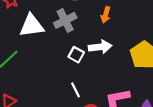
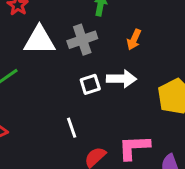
white square: (76, 55) -> (90, 84), turned 35
white line: (76, 90) -> (72, 128), moved

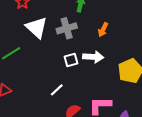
white triangle: (39, 40) -> (37, 28), turned 40
white line: (72, 128) -> (57, 90), turned 64

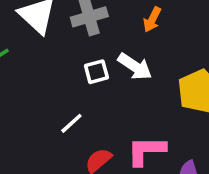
white arrow: (93, 57) -> (135, 67), turned 30

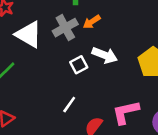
orange arrow: (152, 20) -> (92, 22), moved, turned 42

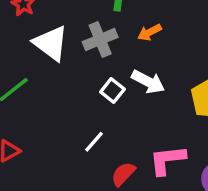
orange arrow: (92, 22) -> (149, 32), moved
white square: (79, 65) -> (112, 91), turned -30

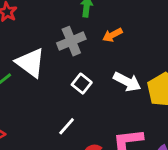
white triangle: (51, 43) -> (30, 63), moved
white arrow: (148, 82) -> (127, 82), moved

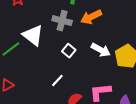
orange arrow: (112, 35) -> (91, 17), size x1.5
gray cross: (71, 41) -> (62, 21), turned 36

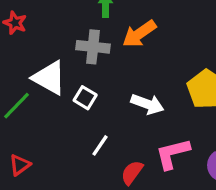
white arrow: (101, 50) -> (147, 104), moved
white square: (69, 51) -> (85, 98), moved

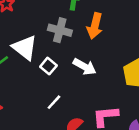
orange arrow: (139, 34) -> (95, 26), turned -50
white arrow: (147, 104) -> (85, 67), moved

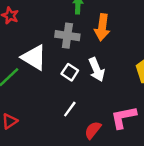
white square: (48, 66) -> (70, 72), moved
white arrow: (85, 67) -> (97, 70), turned 45

